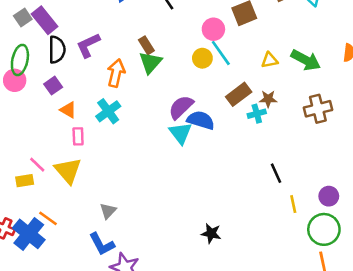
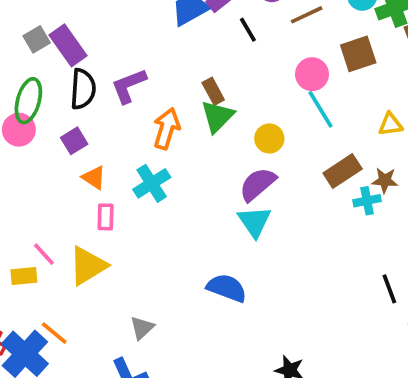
yellow circle: (202, 58) -> (269, 138), moved
blue semicircle: (201, 120) -> (227, 288), moved
yellow triangle: (68, 171) -> (88, 266), turned 36

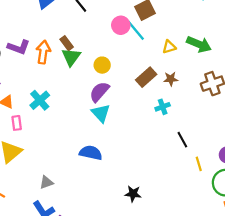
purple L-shape: (129, 86) -> (19, 47), turned -130
cyan line: (321, 109) -> (136, 30), moved
orange arrow: (167, 129) -> (43, 52), moved
cyan cross: (367, 201) -> (163, 107), moved
gray triangle: (142, 328) -> (46, 182), turned 32

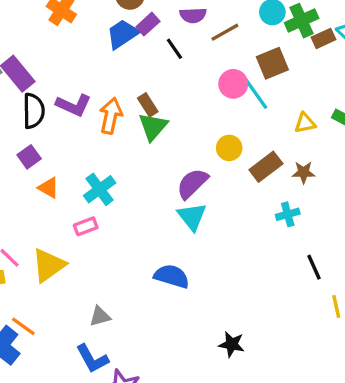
yellow circle: (102, 65) -> (229, 148), moved
pink rectangle: (17, 123) -> (86, 226), moved, turned 72

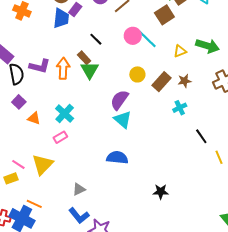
blue trapezoid: (123, 34) -> (61, 18), turned 140
black line: (174, 49) -> (96, 39), moved
brown square: (272, 63) -> (164, 15), moved

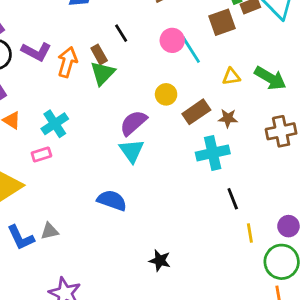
cyan cross: (180, 108) -> (213, 153), size x1.6
blue L-shape: (79, 216) -> (21, 238), moved

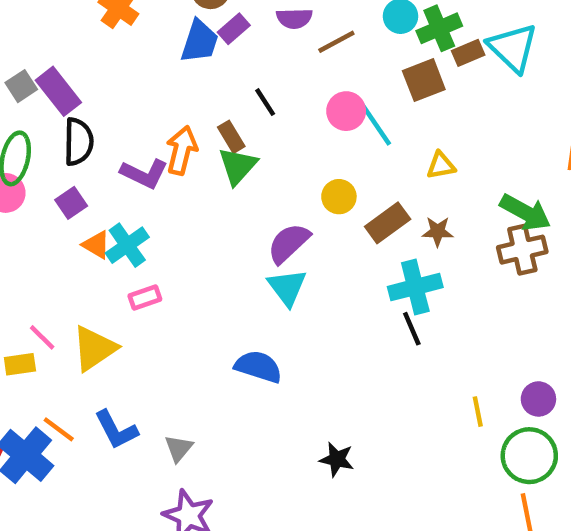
purple L-shape: (36, 52) -> (144, 174), moved
green arrow: (270, 78) -> (525, 212), moved
cyan cross: (55, 124) -> (127, 245), moved
black line: (233, 199) -> (412, 329), moved
gray triangle: (50, 231) -> (179, 448), moved, turned -36

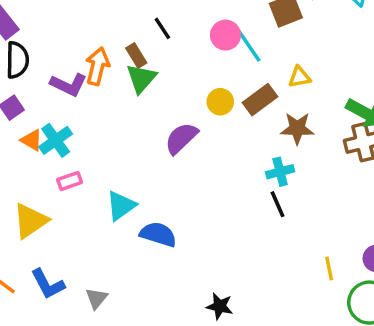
brown rectangle: (388, 223) -> (260, 100), moved
brown star: (438, 231) -> (297, 128), size x1.4
cyan triangle: (287, 287) -> (121, 206), moved, turned 32
cyan cross: (415, 287) -> (280, 172), size x0.7

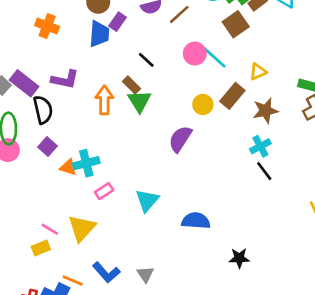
purple L-shape: (69, 85) -> (65, 79), moved
cyan cross: (56, 140) -> (86, 163), turned 35
blue semicircle: (158, 234) -> (196, 221), moved

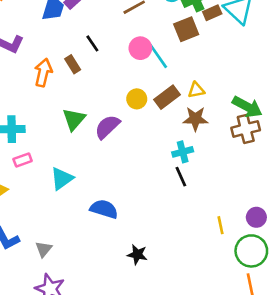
yellow triangle: (258, 72) -> (196, 90), moved
green triangle: (139, 101) -> (74, 119), moved

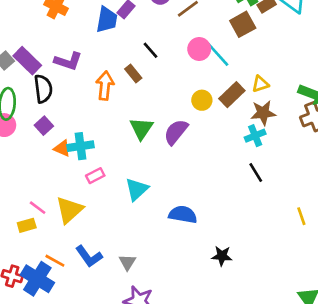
cyan cross: (183, 152) -> (255, 136), moved

